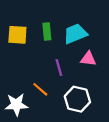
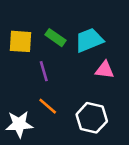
green rectangle: (47, 32) -> (55, 38), turned -49
purple line: (59, 68) -> (44, 71), moved

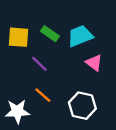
pink triangle: (105, 70) -> (94, 63), turned 30
purple line: (44, 71) -> (39, 64), turned -30

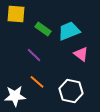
yellow square: (19, 37) -> (16, 14), moved

